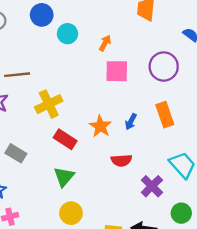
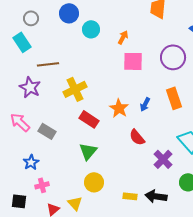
red semicircle: (121, 160) -> (137, 137), turned 54

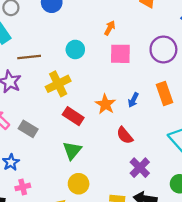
cyan circle: (91, 29) -> (75, 49), moved
purple cross: (163, 159) -> (140, 168), moved

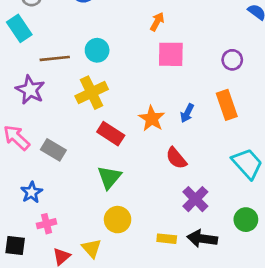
cyan circle: (75, 49) -> (97, 50), moved
purple circle: (163, 49) -> (232, 60), moved, size x0.6

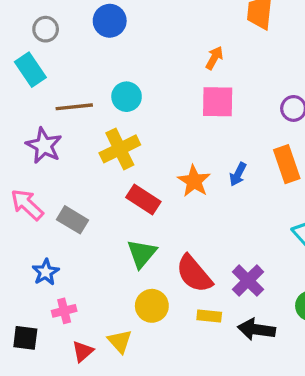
orange arrow: (157, 22) -> (214, 58), moved
red semicircle: (176, 158) -> (194, 274), moved, size x1.4
yellow rectangle: (167, 239) -> (209, 316), moved

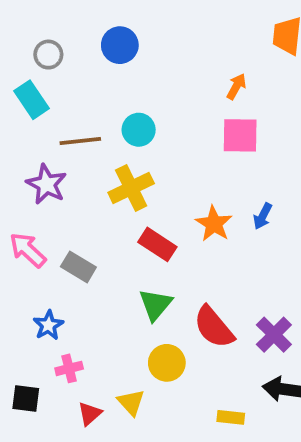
yellow rectangle: (209, 316) -> (231, 417), moved

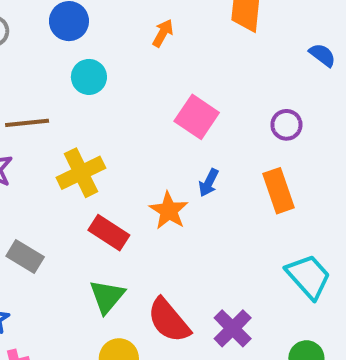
orange arrow: (236, 86) -> (163, 33), moved
cyan circle: (139, 130) -> (89, 77), moved
pink square: (240, 135) -> (197, 117), turned 33
blue arrow: (263, 216) -> (209, 183), moved

